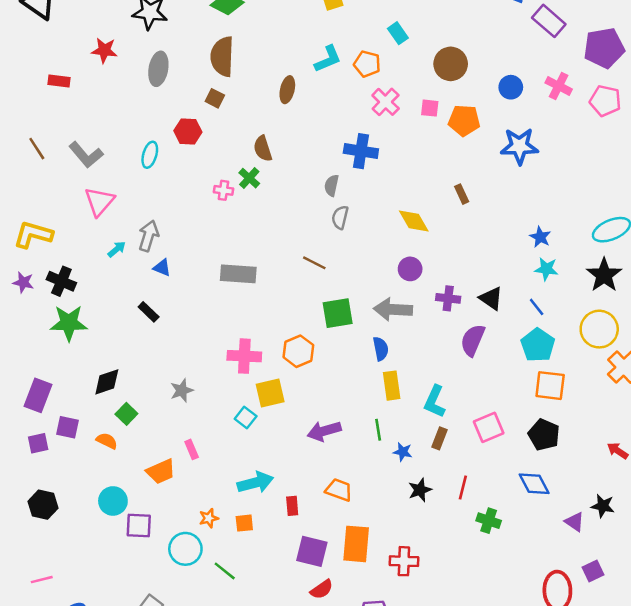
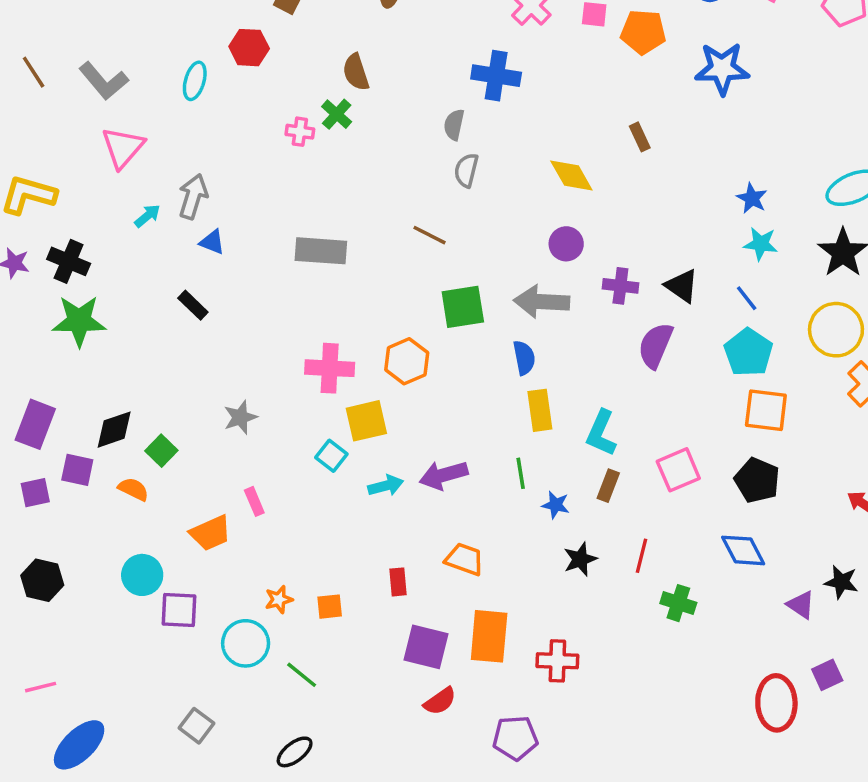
black diamond: (107, 382) -> (114, 430), moved
cyan arrow: (255, 483) -> (386, 486), moved, size x0.7

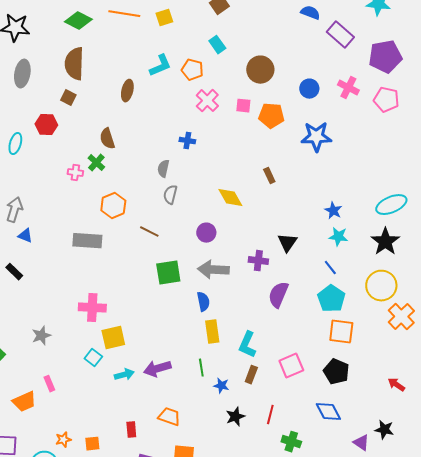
blue cross: (496, 76) -> (187, 141), size x0.6
purple circle: (566, 244) -> (206, 233), moved
black triangle: (682, 286) -> (287, 243), moved, turned 30
orange hexagon: (407, 361) -> (113, 206), moved

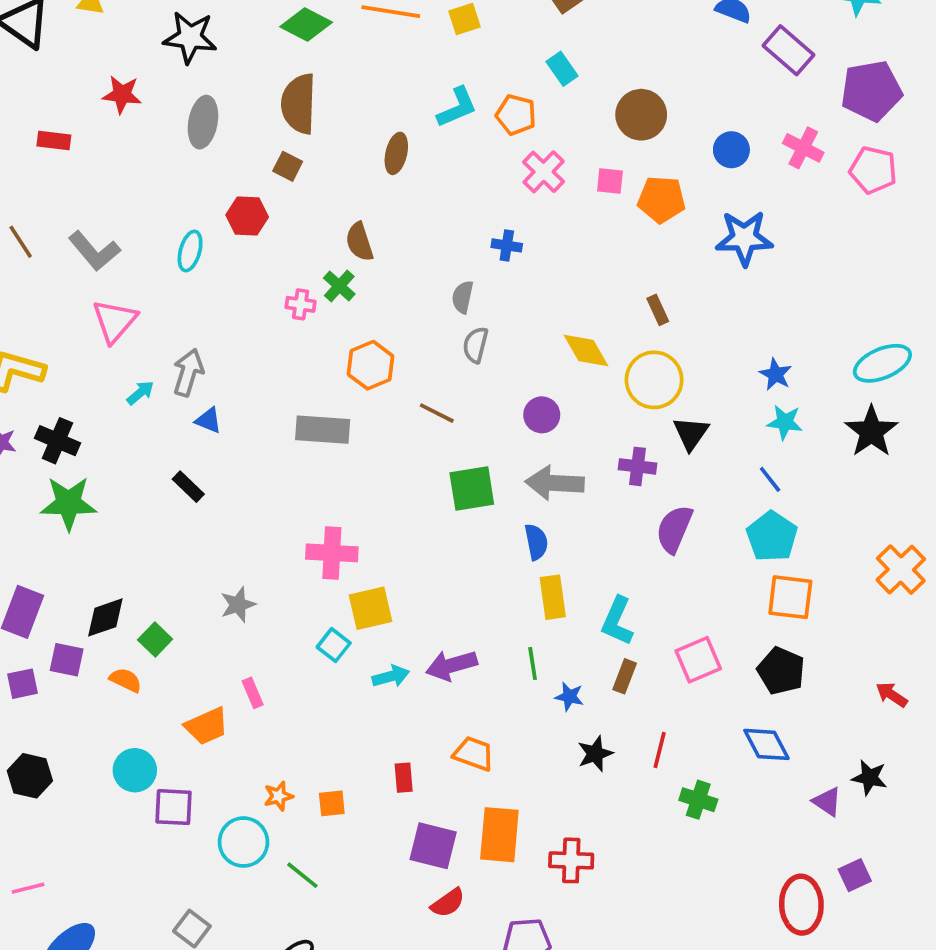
yellow circle: (381, 286) -> (654, 380), moved

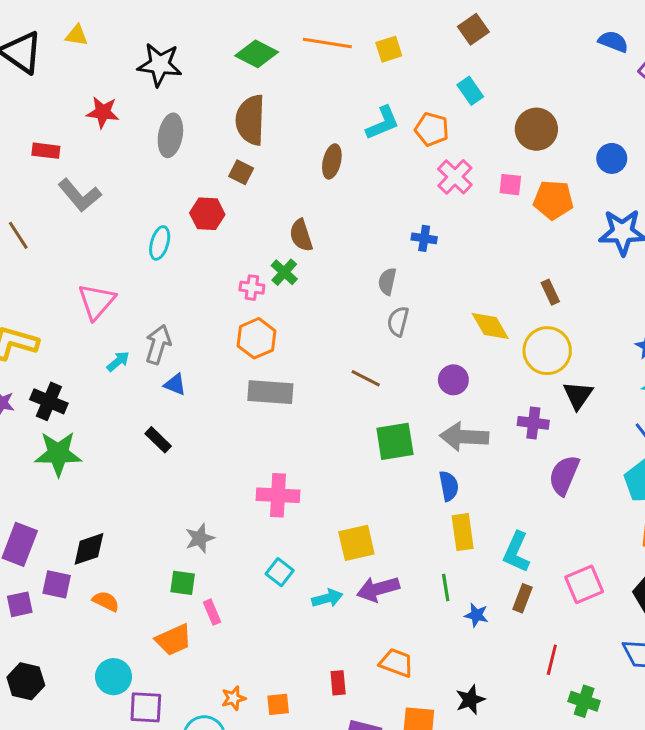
gray L-shape: (94, 251) -> (80, 195), moved
orange hexagon: (371, 365) -> (257, 338), moved
yellow square: (371, 608) -> (356, 543), moved
green square: (155, 640) -> (183, 583), moved, turned -36
black star: (595, 754) -> (470, 700), moved

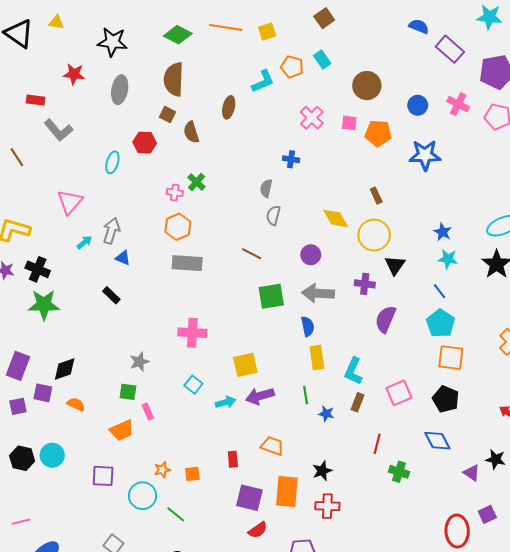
orange pentagon: (432, 129) -> (292, 67), moved
brown semicircle: (301, 235) -> (191, 132), moved
cyan circle: (114, 677) -> (52, 455), moved

